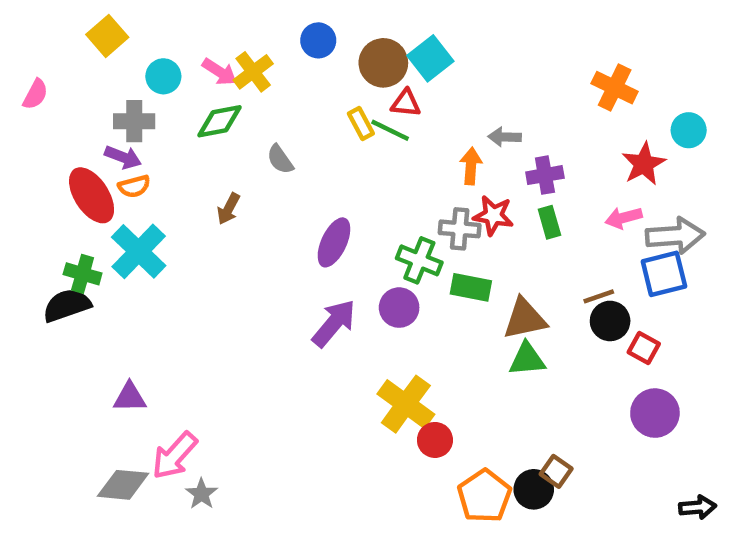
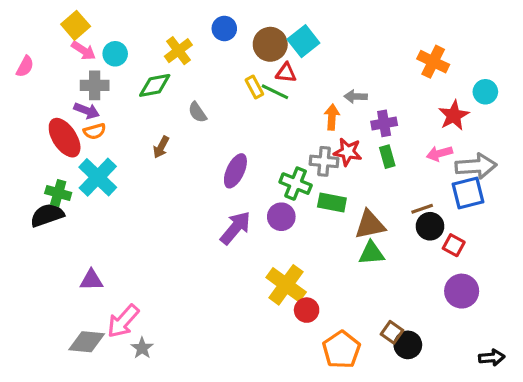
pink arrow: (219, 72) -> (84, 51), moved
black circle: (534, 489) -> (408, 345), moved

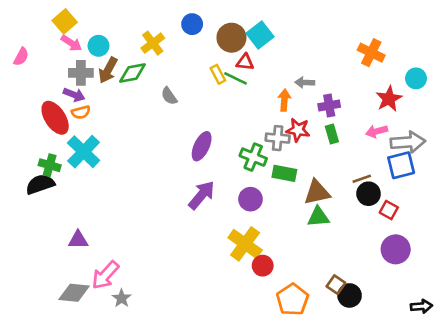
brown arrow: (161, 147) -> (108, 70), moved, size x1.4
purple circle: (281, 217) -> (250, 199), moved

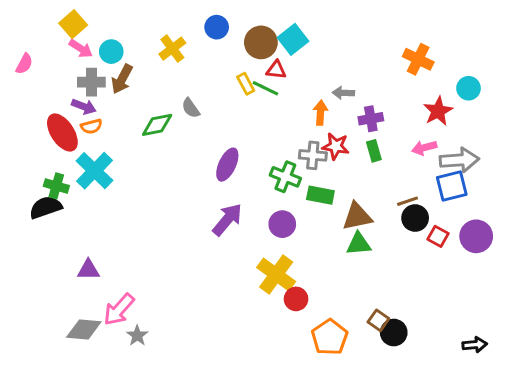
green diamond: (132, 73) -> (157, 125), moved
purple circle: (396, 249) -> (476, 236), moved

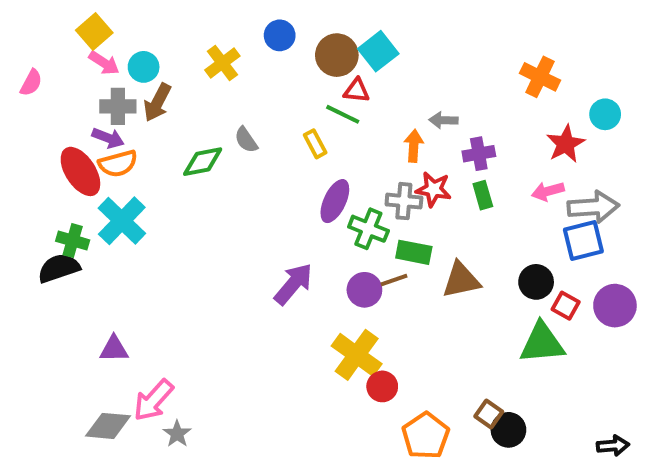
yellow rectangle: (246, 84) -> (315, 144), moved
orange semicircle: (91, 126) -> (118, 164), size x1.4
purple ellipse: (227, 165) -> (335, 201), moved
brown line: (407, 201) -> (394, 280), moved
green triangle: (359, 244) -> (542, 343), moved, size x1.4

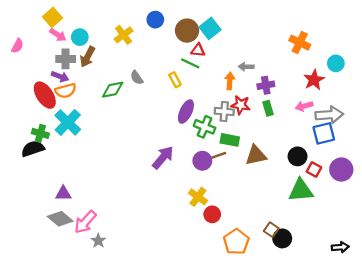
yellow cross: (357, 355) -> (198, 197), size x0.7
gray diamond: (108, 426) -> (60, 219), moved, turned 35

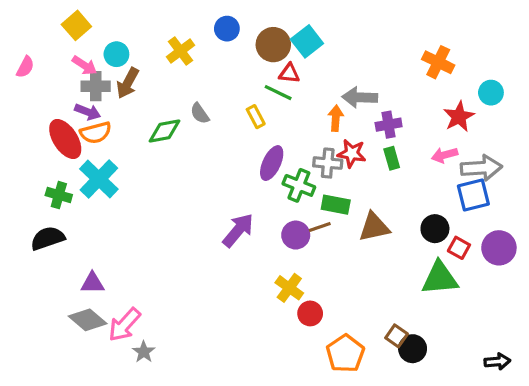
pink arrow: (58, 35) -> (84, 65), moved
gray arrow: (246, 67) -> (360, 97), size x1.5
black semicircle: (33, 149) -> (48, 238), moved

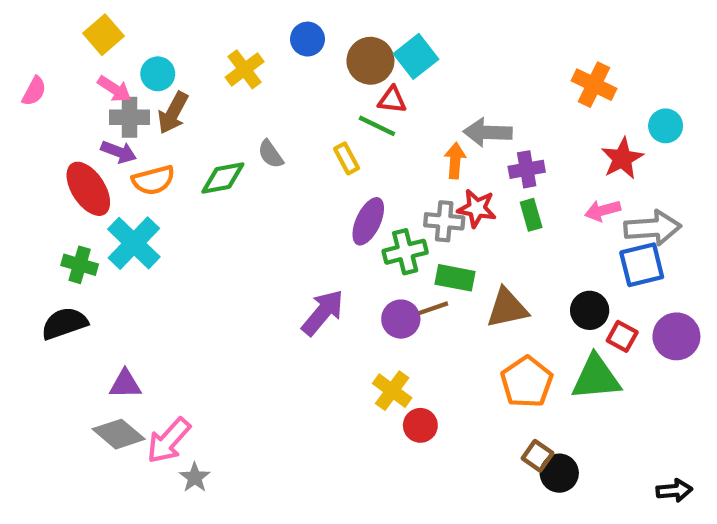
orange semicircle: (96, 133) -> (153, 180), moved
green cross: (299, 185) -> (405, 252), turned -36
orange pentagon: (345, 353) -> (527, 382), moved

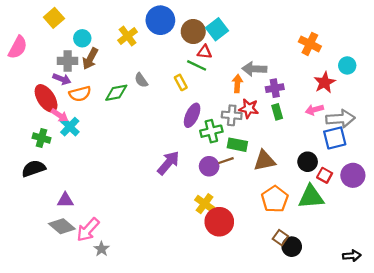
blue circle: (308, 39) -> (160, 20), size x1.6
pink arrow: (114, 89) -> (60, 115), moved
pink semicircle: (34, 91) -> (18, 47), size x1.5
cyan cross: (134, 243) -> (70, 127), size x0.7
red circle: (420, 425) -> (219, 222), size x1.6

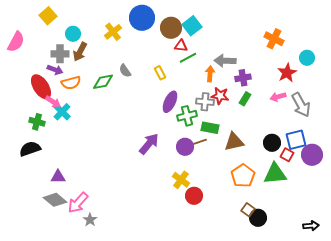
green line: (197, 65) -> (188, 58), moved, turned -54
green rectangle: (277, 112) -> (245, 99), turned 48
gray arrow: (340, 119) -> (301, 105), turned 65
blue square: (335, 138) -> (296, 140), moved
red circle: (219, 222) -> (194, 196), size x0.7

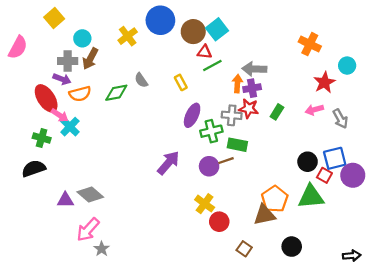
purple cross: (243, 78) -> (252, 88), moved
gray arrow: (301, 105) -> (340, 119), size x0.7
brown triangle: (234, 142) -> (265, 215), moved
gray diamond: (55, 200) -> (90, 195), moved
brown square: (248, 210) -> (244, 249), moved

